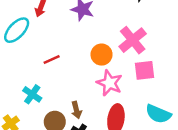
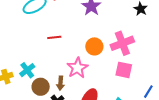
pink star: (109, 83) -> (77, 68), moved
cyan cross: (32, 94) -> (27, 70), moved

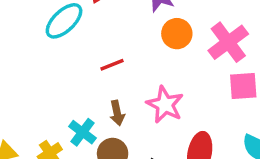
orange circle: (94, 46) -> (177, 34), moved
brown arrow: (60, 83) -> (117, 113), moved

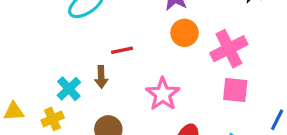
brown arrow: (117, 113) -> (101, 77), moved
cyan cross: (82, 132) -> (69, 89), moved

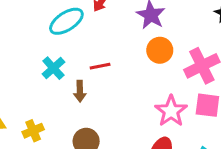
cyan cross: (69, 89) -> (53, 68), moved
pink star: (163, 94) -> (171, 111), moved

